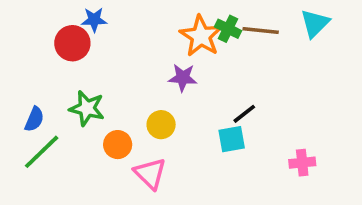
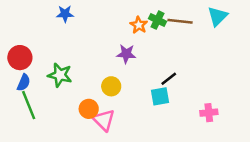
orange star: (201, 36) -> (139, 25), size x0.6
red circle: (72, 43) -> (20, 58), moved
orange circle: (118, 145) -> (89, 109), moved
green line: (42, 152) -> (29, 105), turned -68

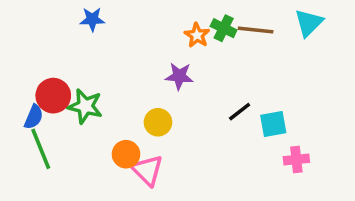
red circle: (20, 58) -> (53, 96), moved
cyan square: (160, 96) -> (273, 124), moved

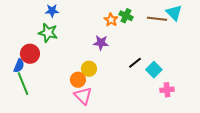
cyan triangle: (309, 23) -> (174, 13), turned -30
brown line: (256, 30) -> (157, 19), moved
green star: (85, 106) -> (48, 33), moved
cyan square: (273, 124) -> (154, 70), turned -35
orange circle: (126, 154) -> (78, 80), moved

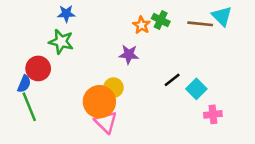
orange circle: (78, 80) -> (99, 102), size x1.6

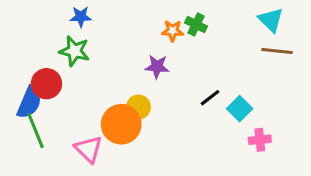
brown line: (200, 24) -> (277, 51), moved
orange star: (142, 25) -> (173, 31), turned -30
blue semicircle: (24, 84) -> (29, 102), size x1.5
pink triangle: (106, 122) -> (88, 149), moved

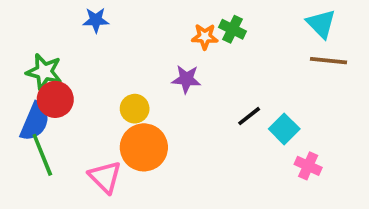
green star: (74, 51) -> (44, 72), moved
yellow circle: (138, 107) -> (135, 109), moved
pink cross: (260, 140) -> (308, 166), turned 30

